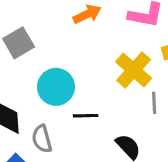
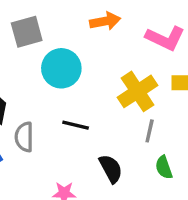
cyan circle: (56, 87) -> (61, 68), moved

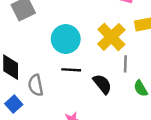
cyan circle: (61, 68) -> (66, 39), moved
black semicircle: (111, 169) -> (102, 84), moved

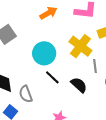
black line: (71, 70) -> (52, 77), turned 49

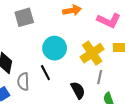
black line: (52, 77) -> (45, 73), moved

